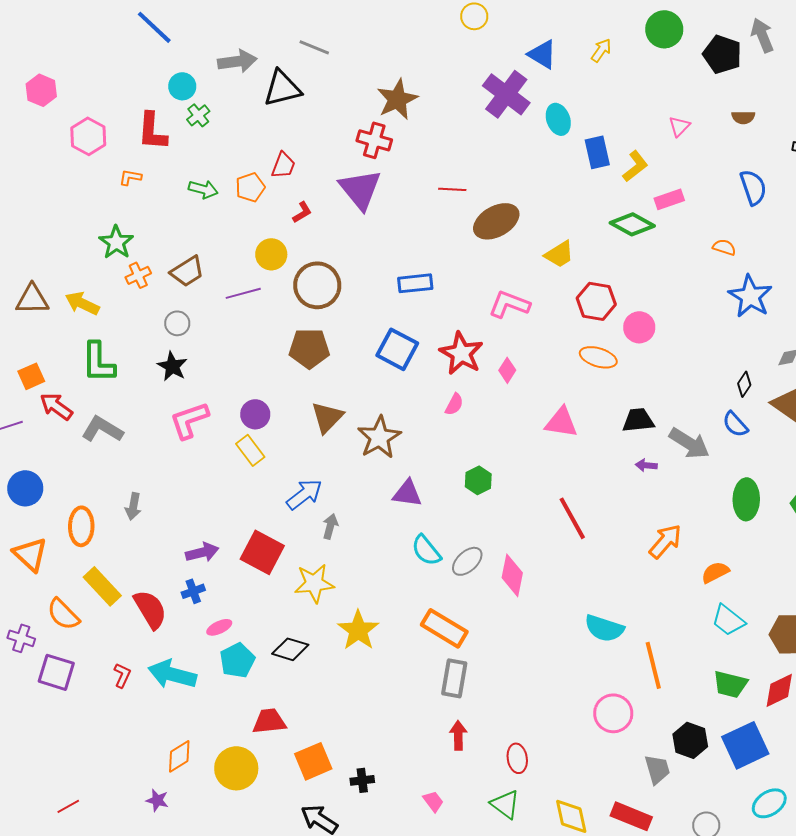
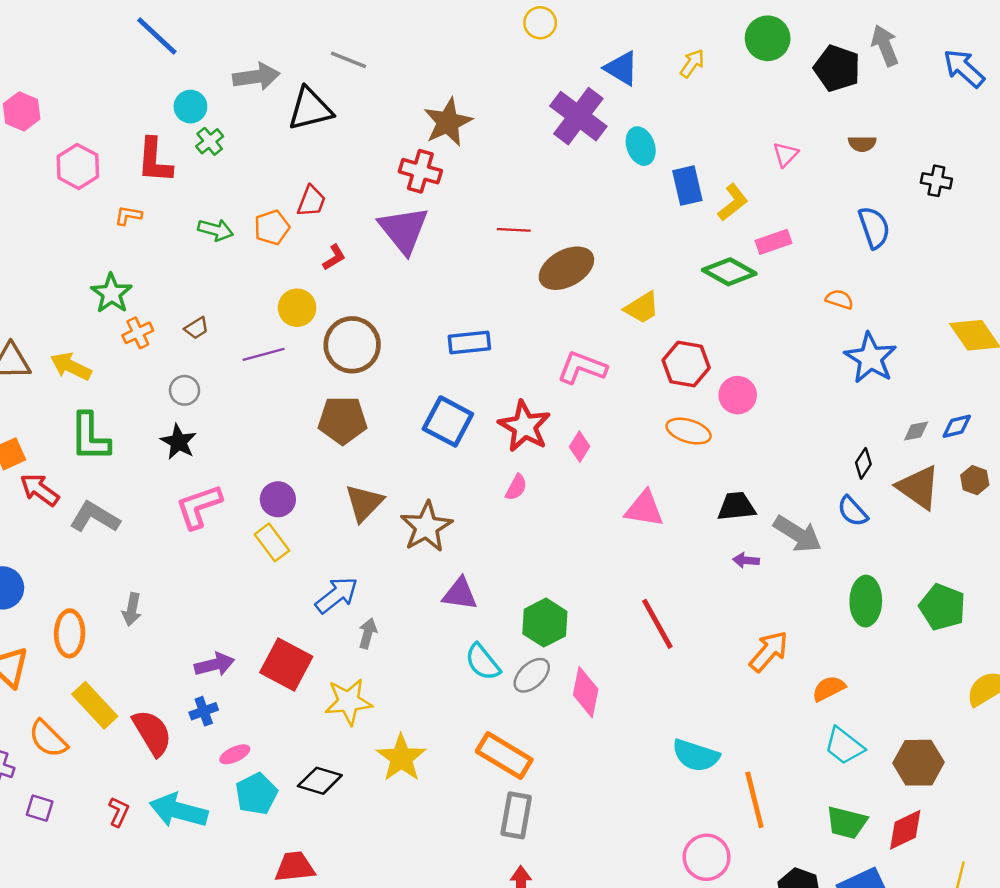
brown trapezoid: (187, 271) -> (196, 328), size x0.6
green hexagon: (478, 480) -> (545, 623), moved, size x1.4
purple square: (56, 672) -> (40, 808), size x0.6

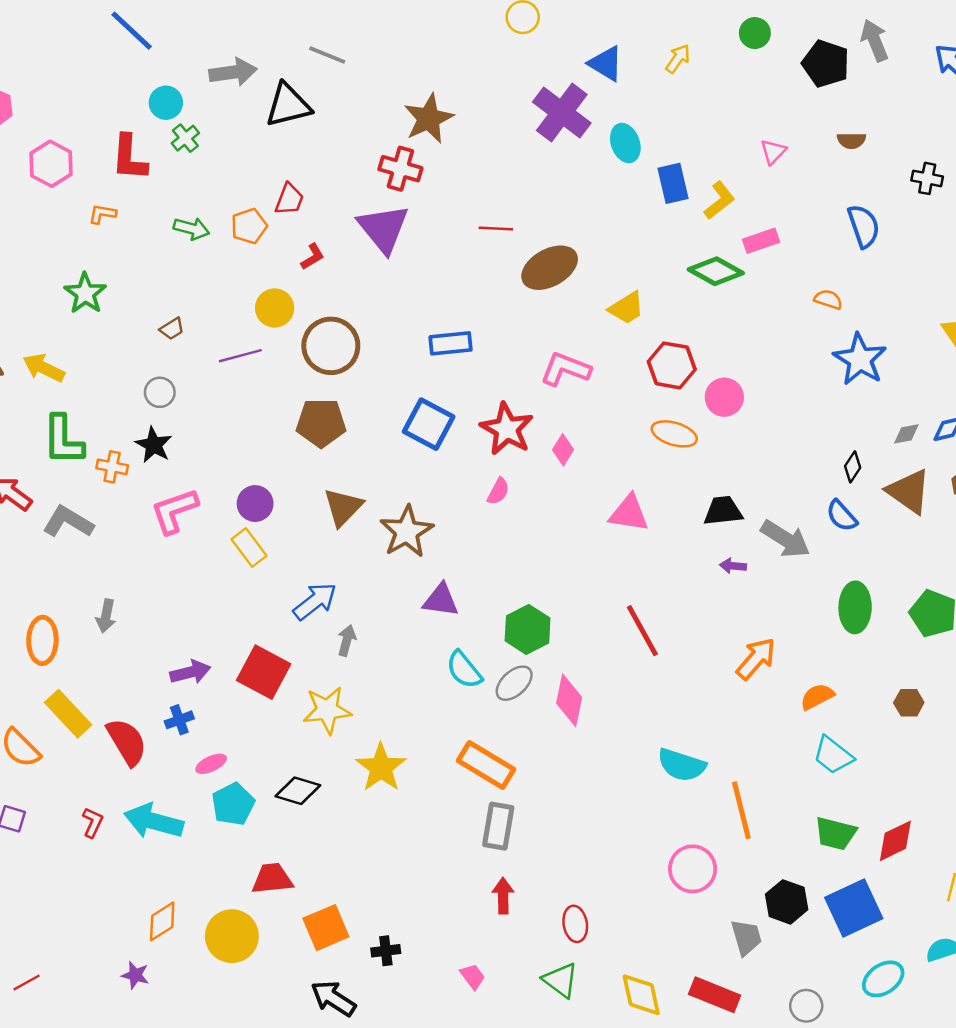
green circle: (768, 38) -> (755, 33), size x0.7
orange cross: (138, 333) -> (112, 467), moved, turned 36
brown hexagon: (918, 763) -> (909, 703), moved, size x0.6

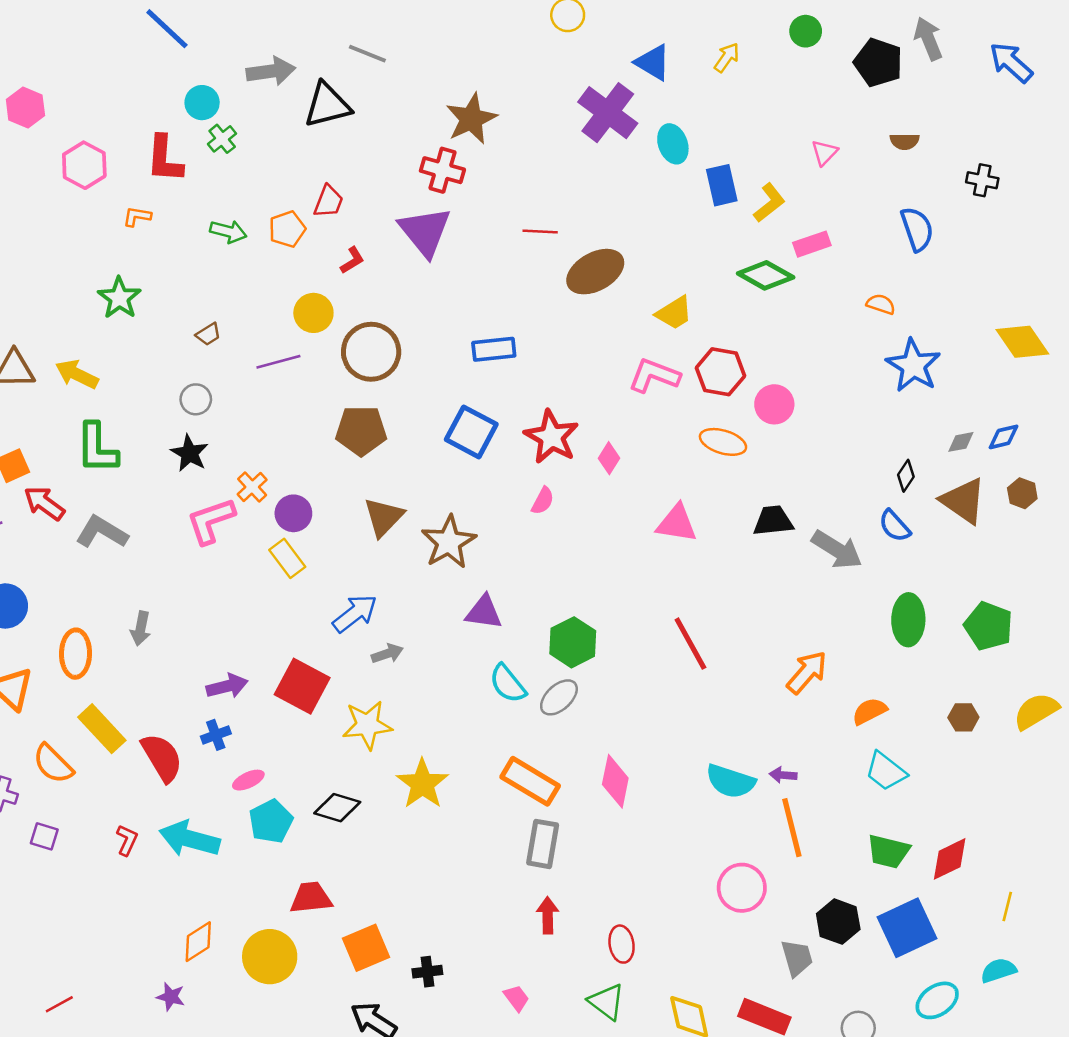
pink L-shape: (565, 369) -> (654, 376), moved
orange cross: (112, 467) -> (252, 487), moved, turned 36
purple arrow: (733, 566) -> (783, 775), moved
gray arrow: (347, 640) -> (387, 654), turned 56
pink diamond: (569, 700) -> (615, 781), moved

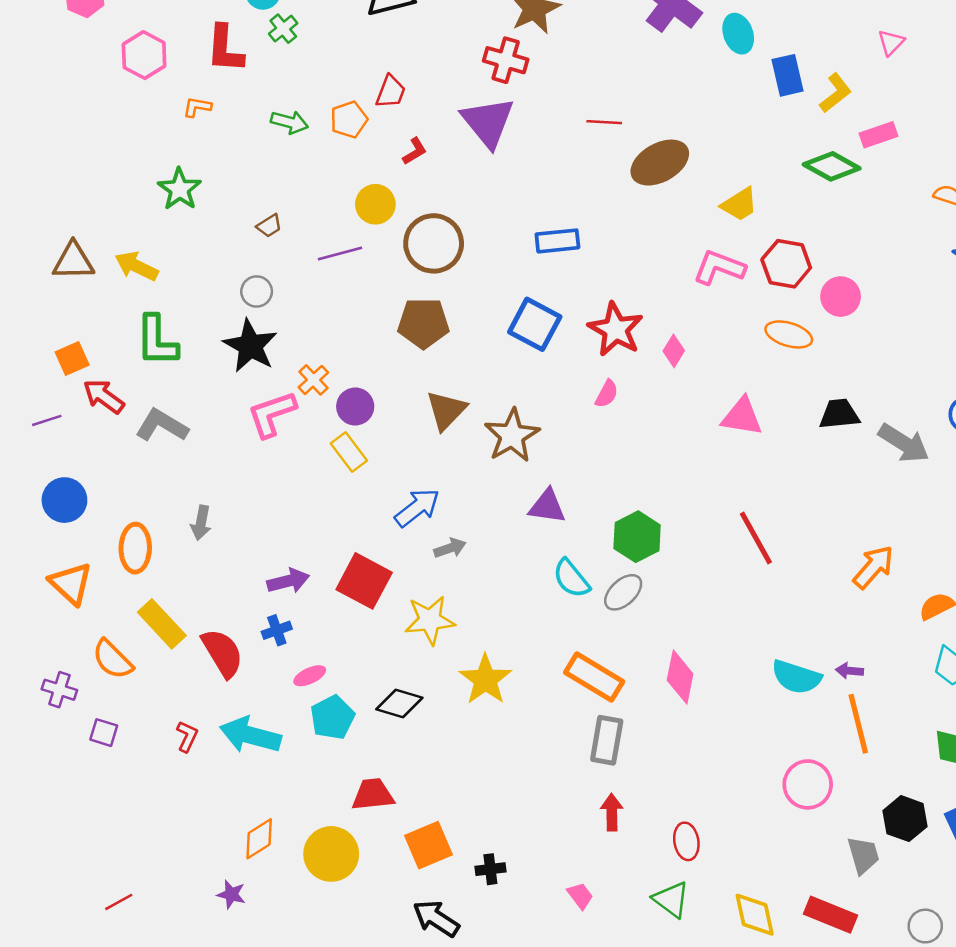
black star: (190, 453) -> (250, 346), size x1.4

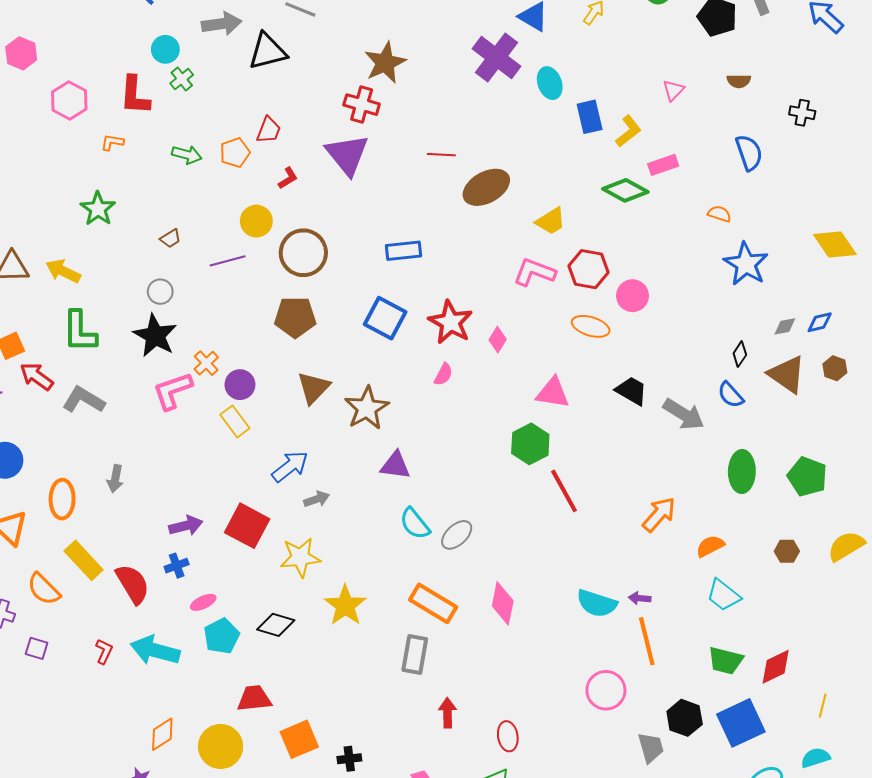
black trapezoid: (839, 414) -> (631, 391), turned 36
green hexagon: (637, 537) -> (530, 444), moved
gray rectangle: (607, 740) -> (415, 654), moved

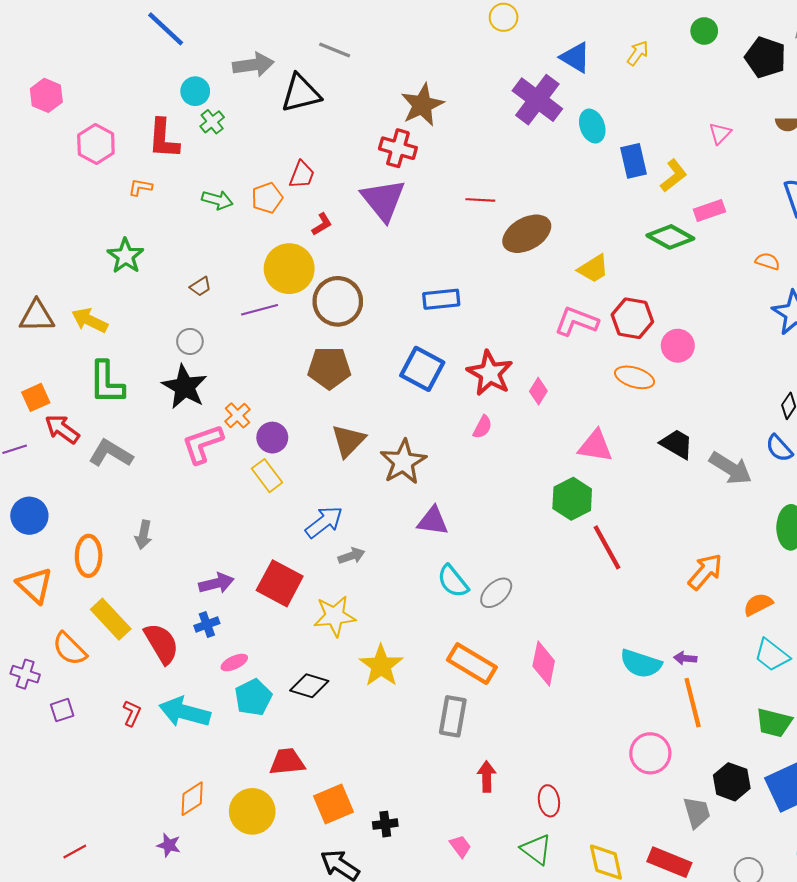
yellow circle: (256, 221) -> (289, 269), size x1.5
purple square: (37, 648) -> (62, 710), turned -35

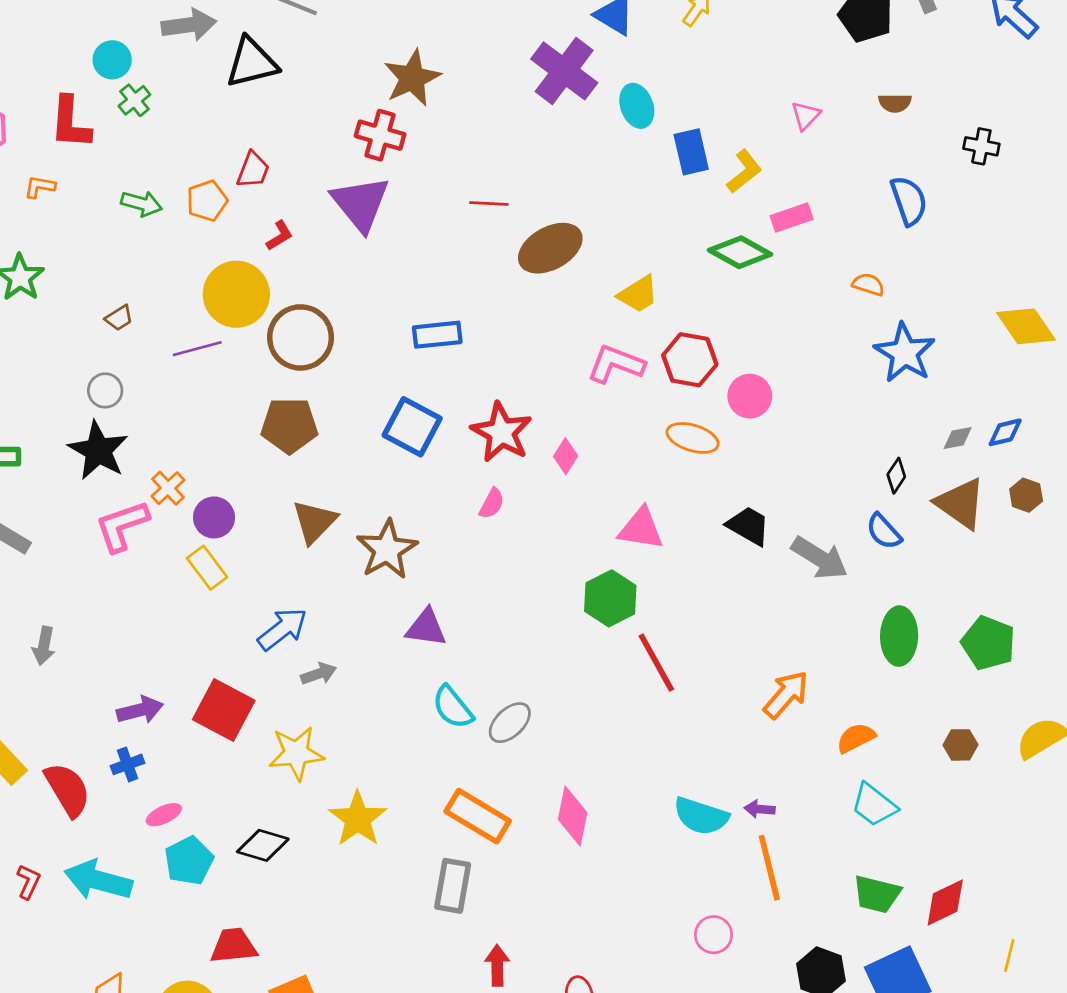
pink circle: (650, 753) -> (714, 935), size x0.7

